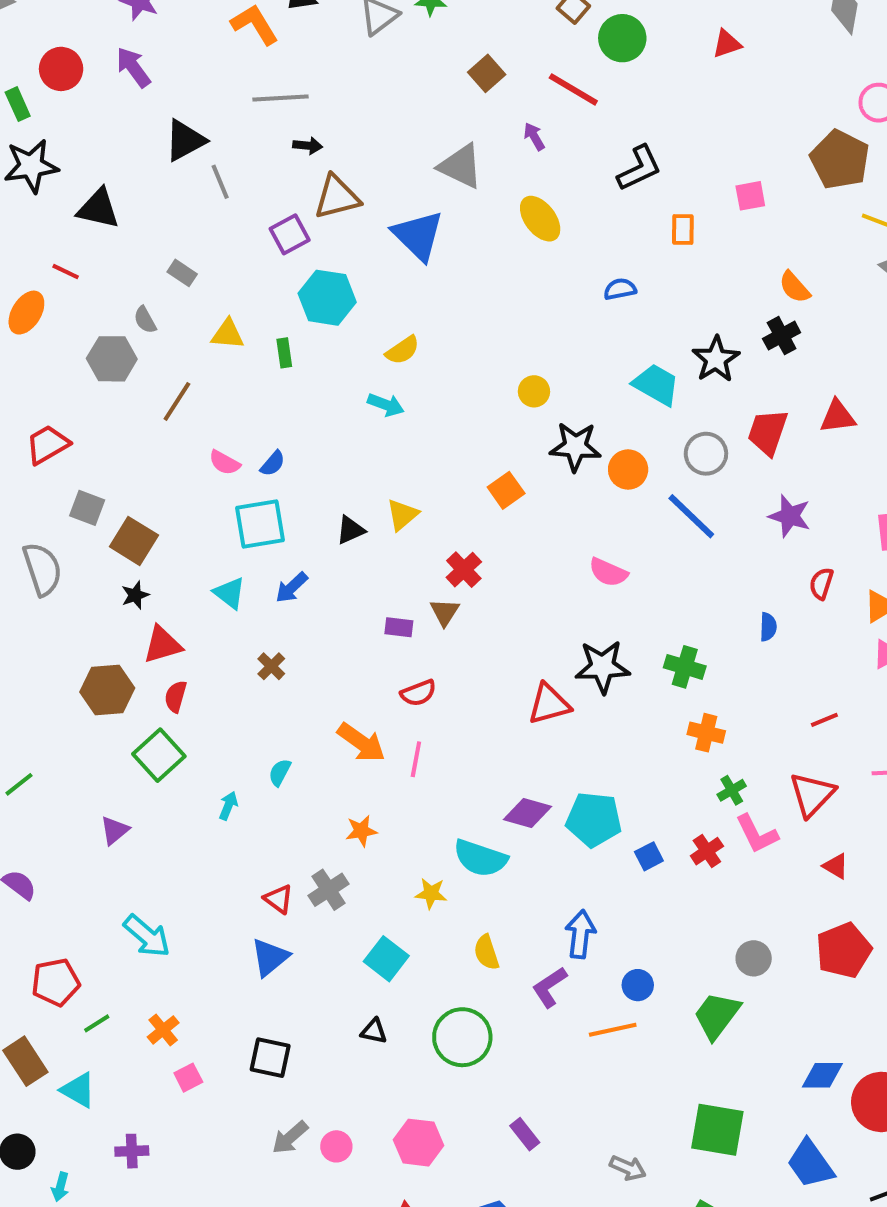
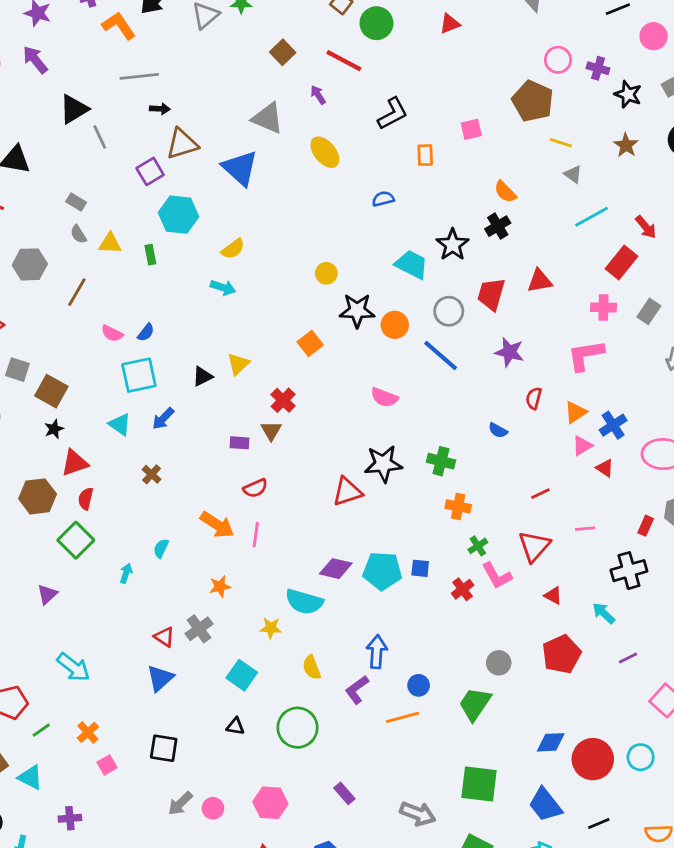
gray semicircle: (145, 320) -> (78, 234), moved
blue semicircle: (768, 627) -> (498, 430), turned 120
blue square: (649, 856) -> (420, 568), moved, turned 36
gray arrow: (628, 1168) -> (418, 814), size x1.4

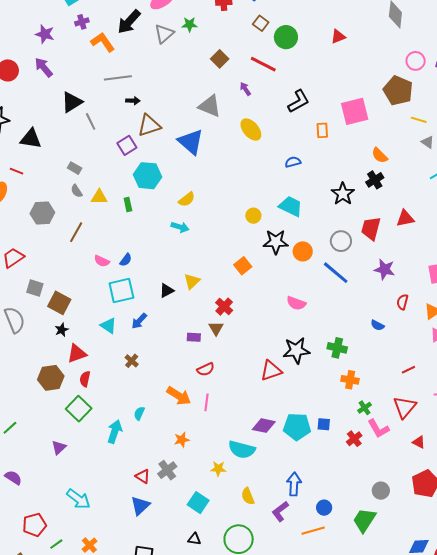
pink square: (471, 129) -> (355, 111), size x1.8
cyan trapezoid: (412, 264) -> (291, 206), moved
cyan arrow: (126, 573) -> (115, 432), size x1.6

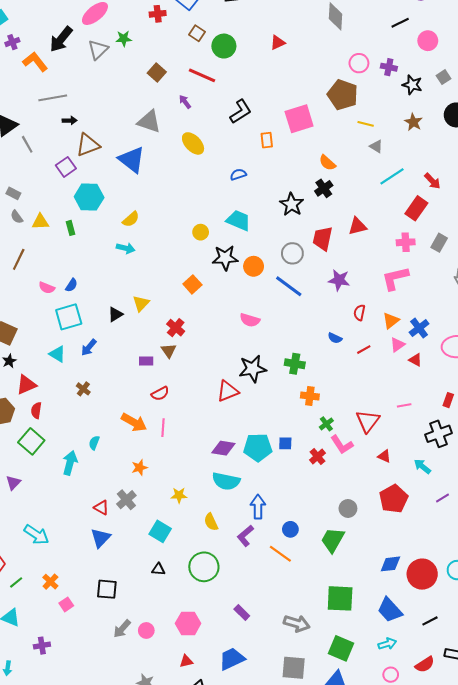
red line: (408, 370) -> (364, 350), moved
cyan semicircle: (242, 450) -> (226, 481), moved
orange line: (313, 531) -> (280, 554), turned 55

